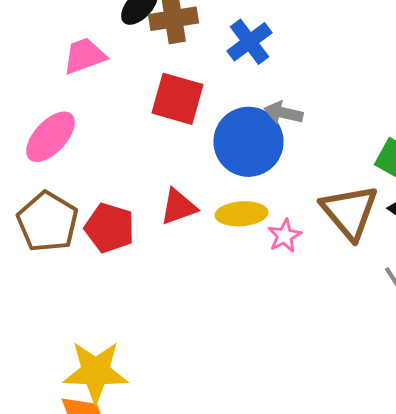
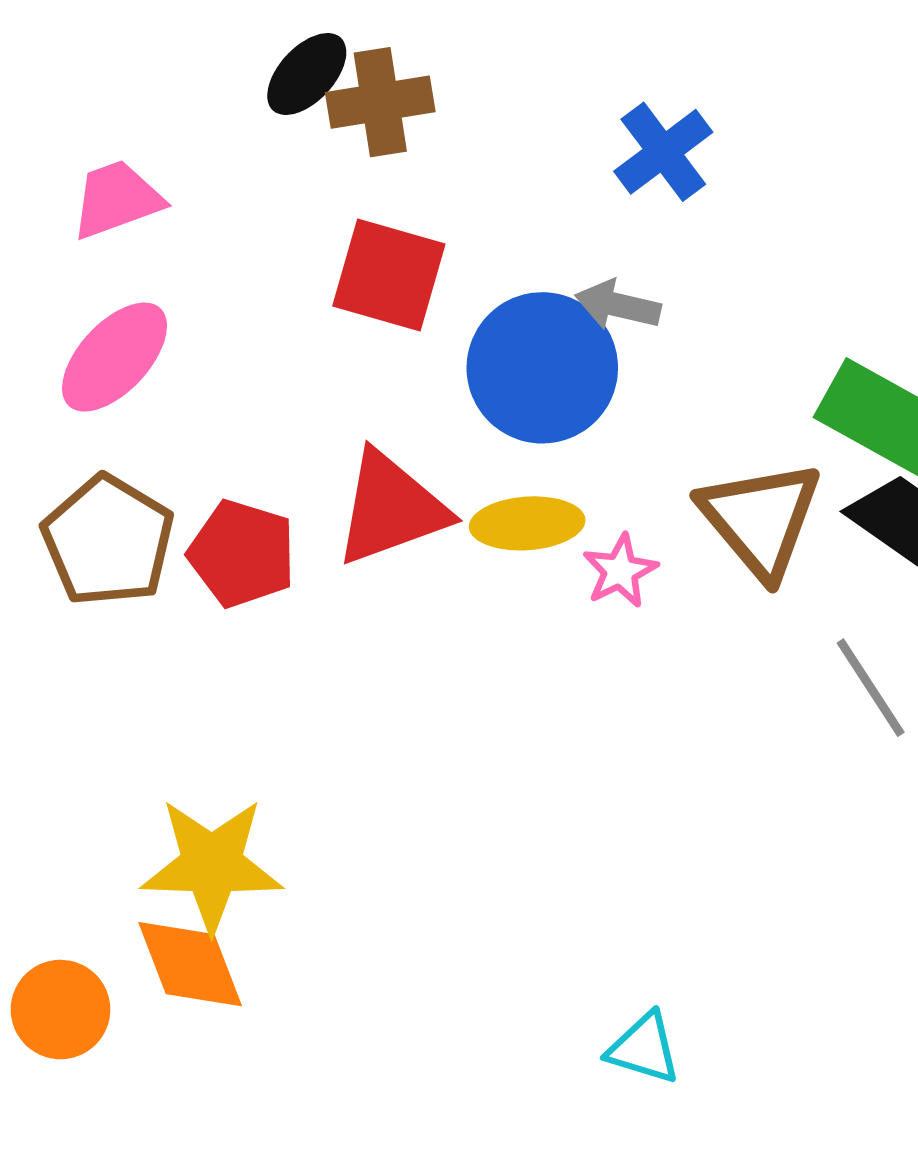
blue cross: (250, 42) -> (663, 152), moved
pink trapezoid: (84, 56) -> (117, 199), moved
red triangle: (178, 207) -> (391, 508), size x1.5

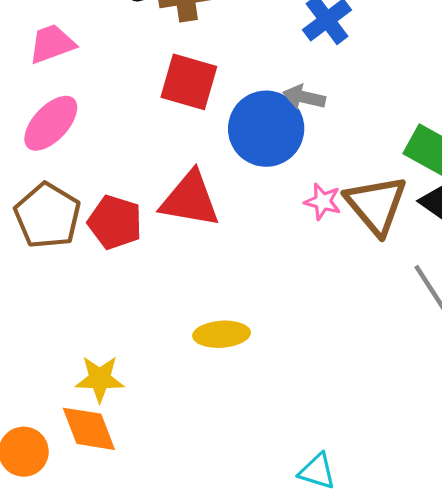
red triangle: (391, 508) -> (190, 199), turned 30
yellow ellipse: (527, 523) -> (222, 334), moved
pink star: (620, 571) -> (323, 202), moved, turned -30
yellow star: (212, 865) -> (100, 379), size x0.7

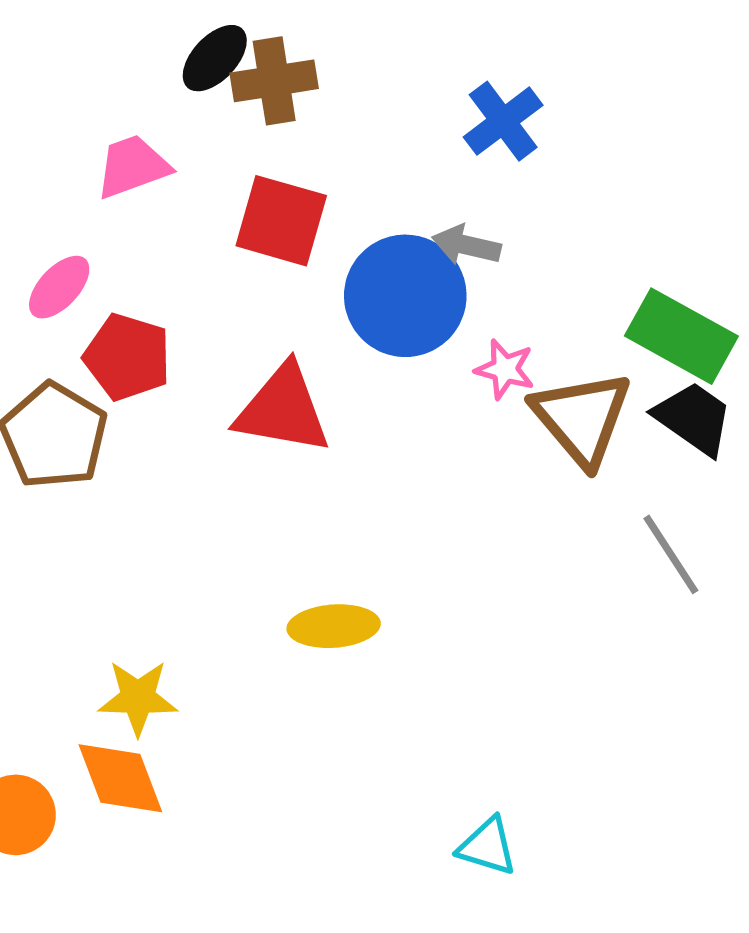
pink trapezoid: (52, 44) -> (133, 166), moved
pink ellipse: (51, 123) -> (59, 287), size x0.7
pink star: (323, 202) -> (505, 369), moved
red pentagon: (115, 222) -> (127, 357), moved

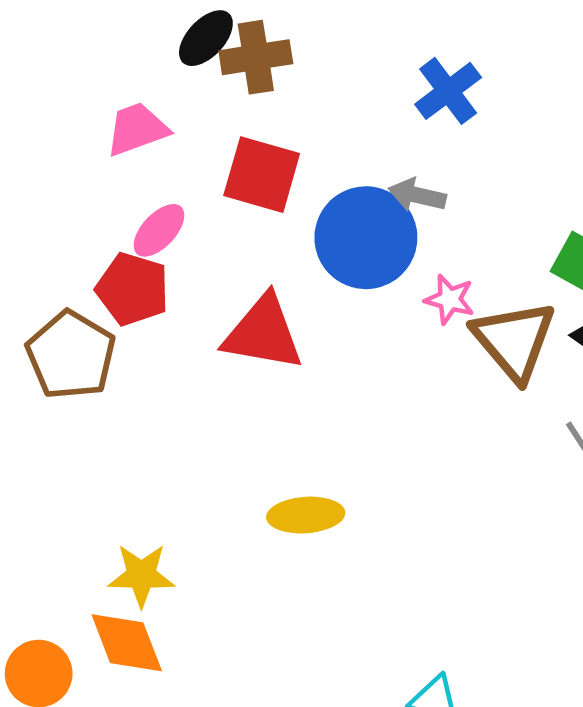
pink ellipse: (59, 287) -> (159, 230), moved

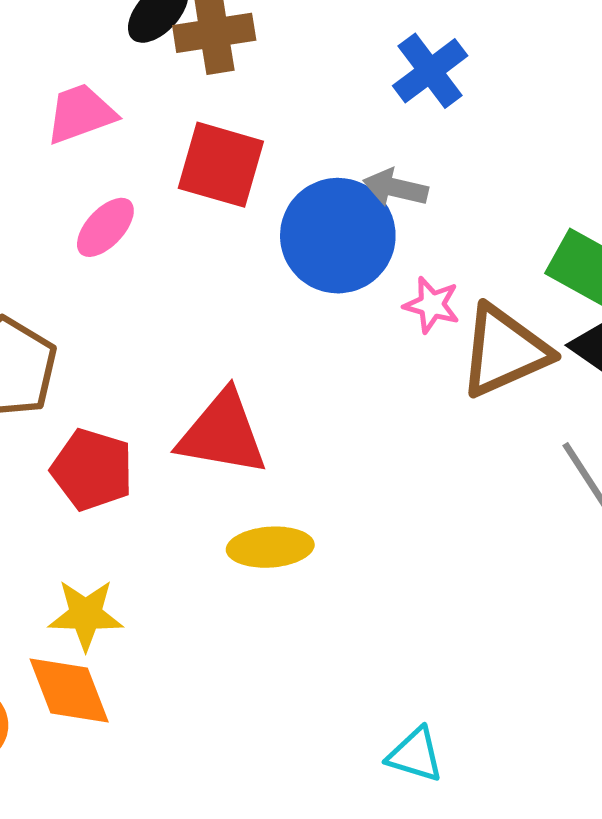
red pentagon: (133, 289) -> (92, 470), moved
red triangle: (263, 333) -> (222, 433), moved
brown triangle: (514, 340) -> (504, 351), turned 46

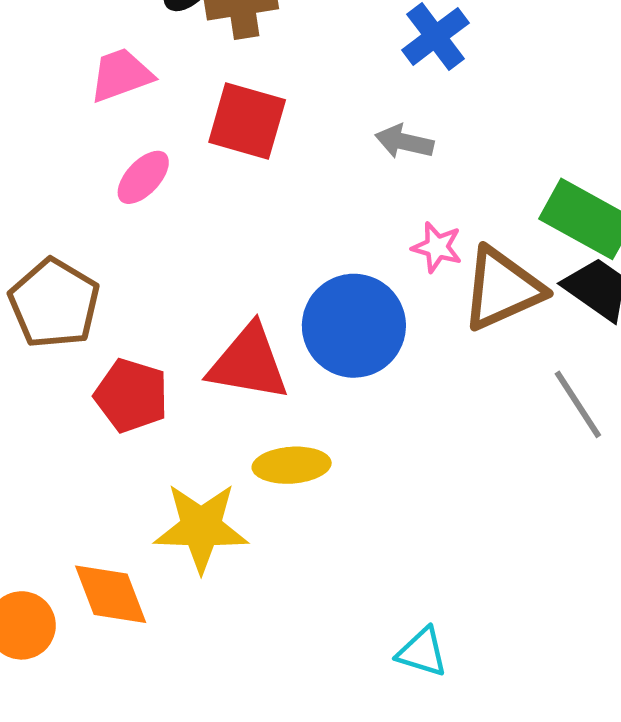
blue circle: (338, 236) -> (354, 326), moved
yellow star: (86, 615) -> (201, 527), moved, size x1.4

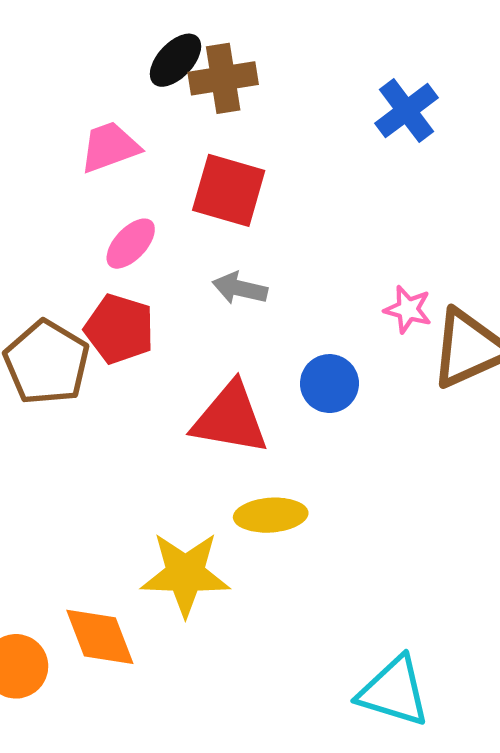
gray arrow: (404, 142) -> (240, 288), moved
blue circle: (354, 326) -> (329, 384), size x0.6
red pentagon: (131, 395) -> (119, 329), moved
cyan triangle: (422, 652) -> (394, 691), size x1.5

